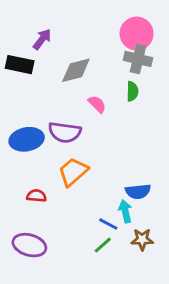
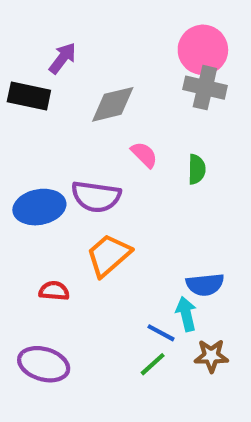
green semicircle: (132, 91) -> (197, 169), moved

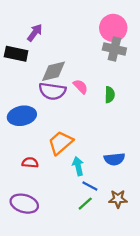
gray diamond: (113, 104) -> (54, 71), moved
purple semicircle: (96, 197) -> (52, 91), moved
cyan arrow: (186, 314) -> (78, 166), moved

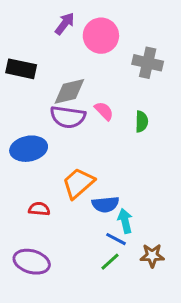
pink circle: (113, 28) -> (101, 36), moved
purple arrow: (35, 33) -> (65, 24), moved
blue semicircle: (114, 159) -> (105, 204), moved
cyan arrow: (78, 166) -> (125, 221), moved

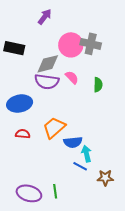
pink circle: (101, 36) -> (71, 45), moved
gray cross: (148, 63) -> (91, 44), moved
red semicircle: (39, 209) -> (23, 134), moved
purple ellipse: (32, 262) -> (29, 193), moved
green line: (110, 262) -> (55, 191), moved, turned -56

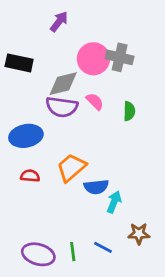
cyan arrow: (86, 154) -> (114, 202), turned 35
blue line: (80, 166) -> (103, 247), moved

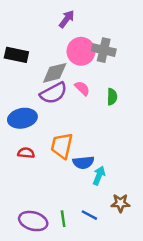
purple arrow: (59, 22) -> (67, 19), moved
purple semicircle: (62, 107) -> (53, 93), turned -36
orange trapezoid: (71, 168) -> (62, 146), turned -36

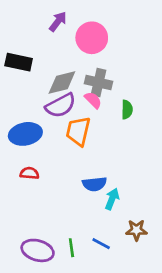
purple arrow: (67, 19) -> (58, 22), moved
gray cross: (104, 50) -> (99, 82), moved
pink circle: (81, 51) -> (92, 38), moved
orange trapezoid: (62, 146) -> (78, 131), moved

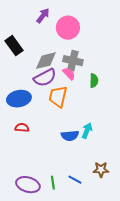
black rectangle: (19, 62) -> (14, 46), turned 42
cyan arrow: (112, 199) -> (87, 131), moved

